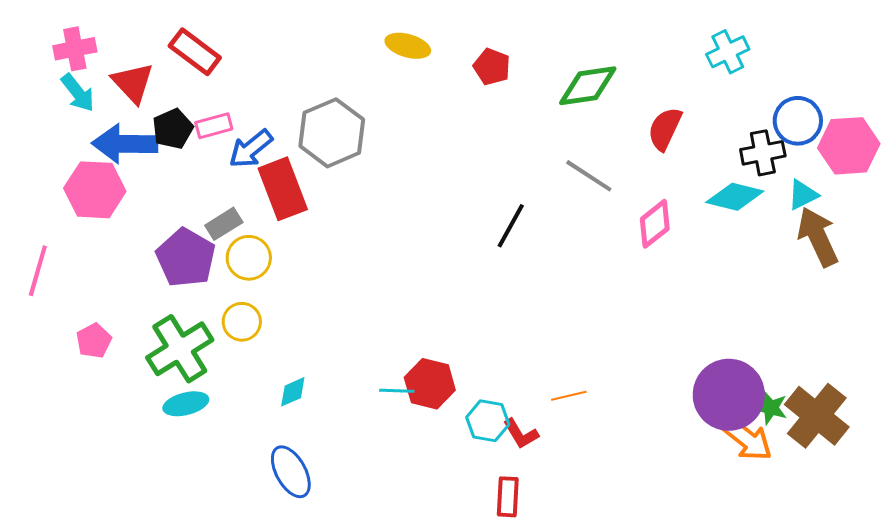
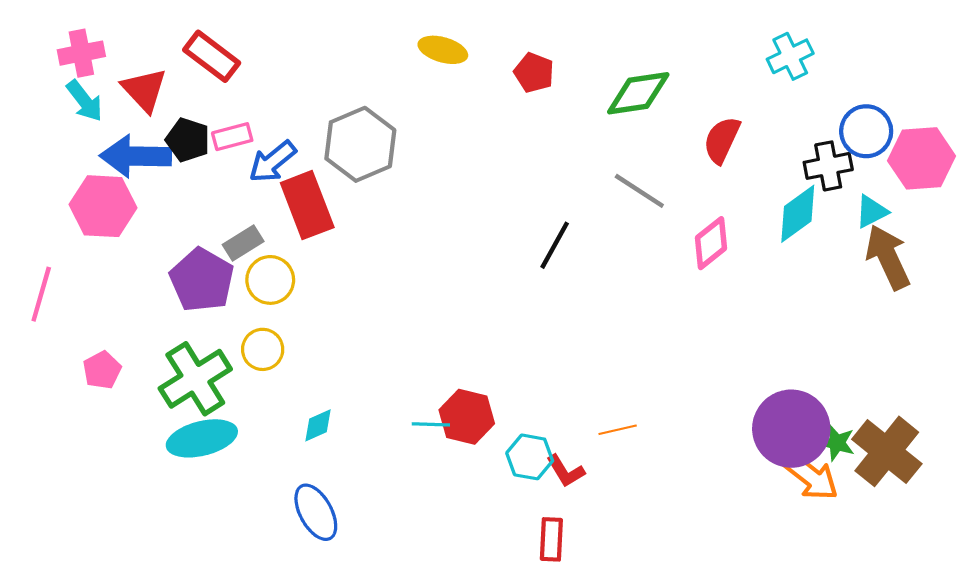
black pentagon: (173, 129) -> (188, 140), turned -30
cyan diamond: (735, 197) -> (798, 214), turned -50
cyan ellipse: (186, 404) -> (202, 438), size x1.4

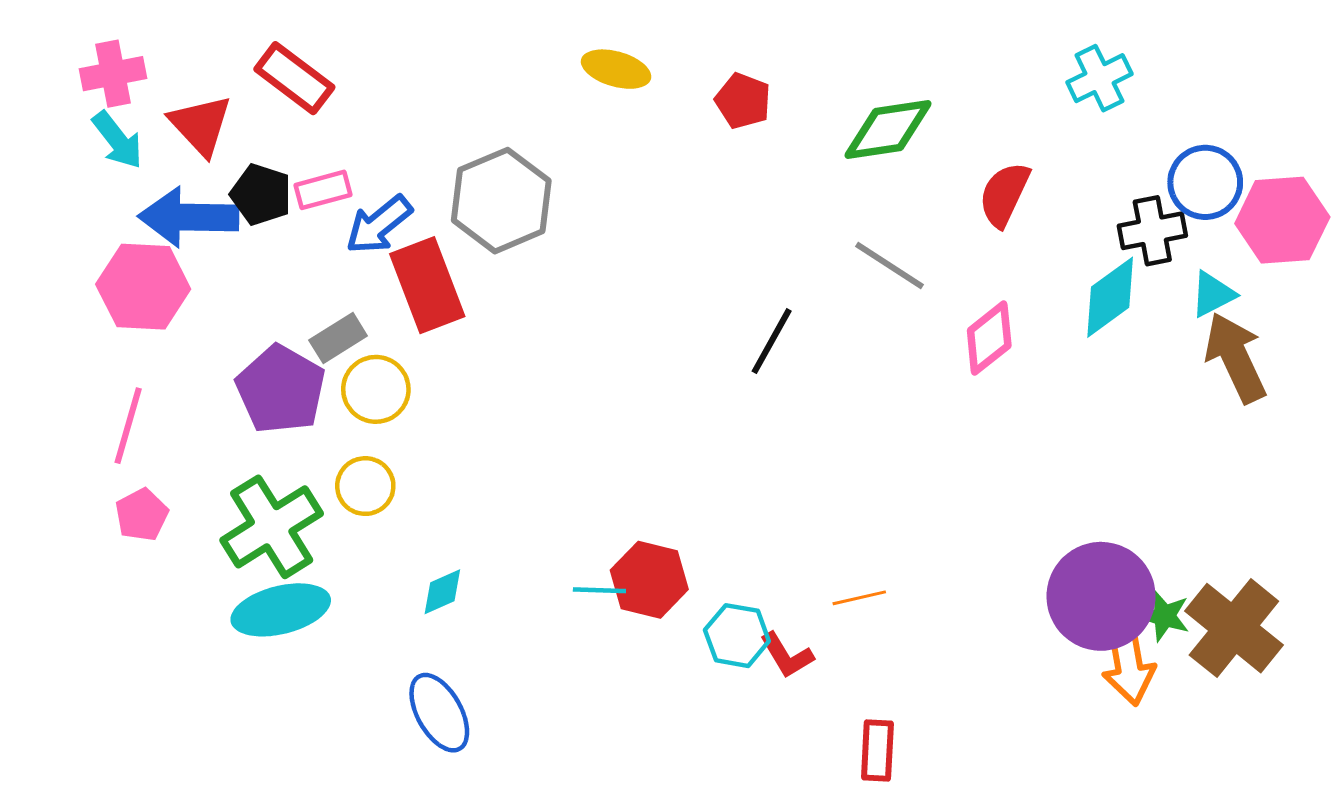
pink line: (41, 294) -> (128, 426), moved
orange arrow: (811, 476) -> (1128, 663), turned 42
red rectangle: (551, 539) -> (877, 750), moved

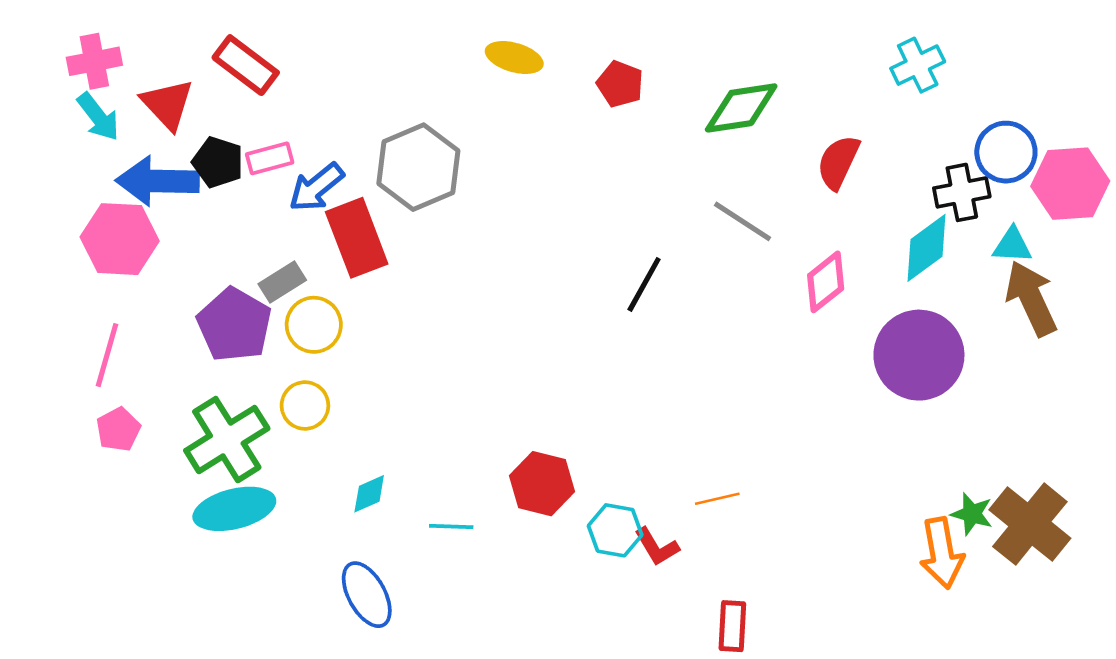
cyan triangle: (1213, 294) -> (1012, 245), turned 30
cyan line: (599, 590) -> (451, 527), moved
purple circle: (1101, 596) -> (919, 355), moved

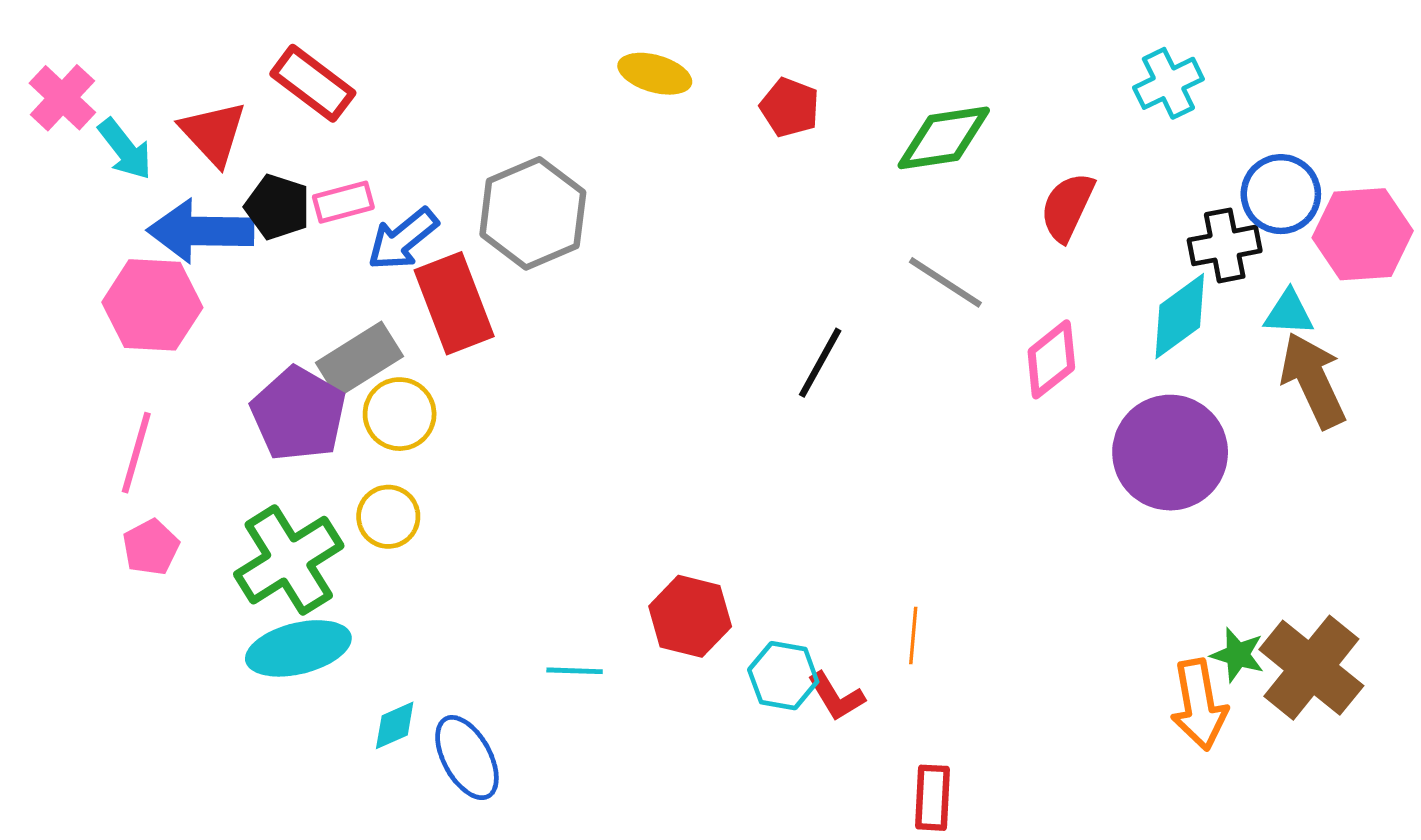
pink cross: (94, 61) -> (62, 98), moved, turned -36
gray rectangle: (282, 282) -> (359, 359), size x1.4
cyan diamond: (369, 494) -> (395, 725), moved
orange line: (717, 499) -> (913, 636), turned -72

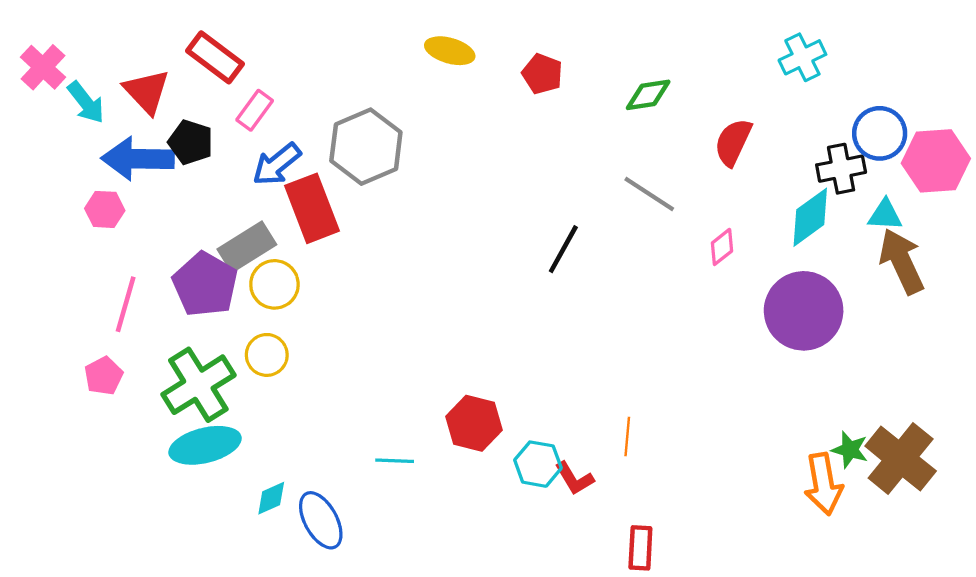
green diamond: (944, 138) -> (648, 95), size x0.7
pink rectangle: (343, 202) -> (255, 110), moved, turned -39
pink hexagon: (152, 305) -> (105, 209), size x0.6
pink diamond: (1051, 359) -> (722, 247), size x0.7
pink line: (136, 453) -> (126, 304), moved

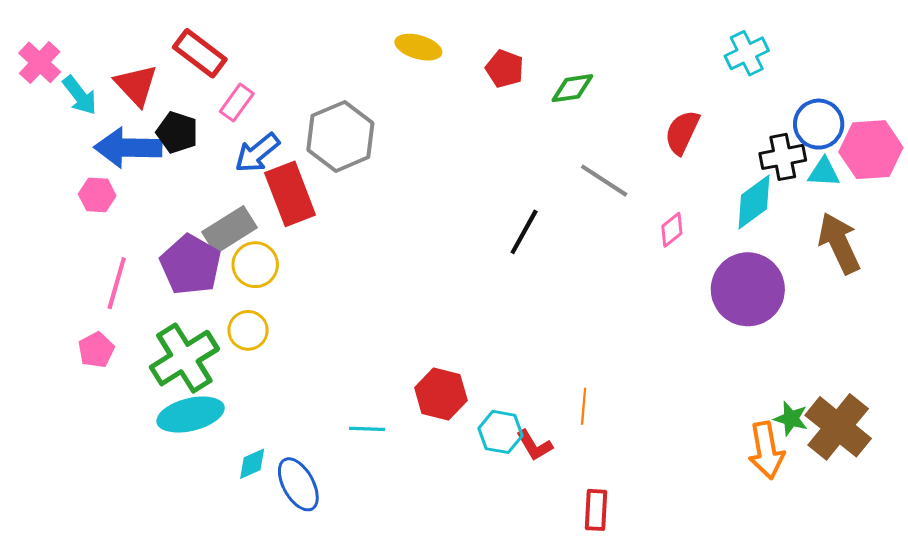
green diamond: (648, 95) -> (572, 88), moved
cyan triangle: (885, 215) -> (824, 172), moved

